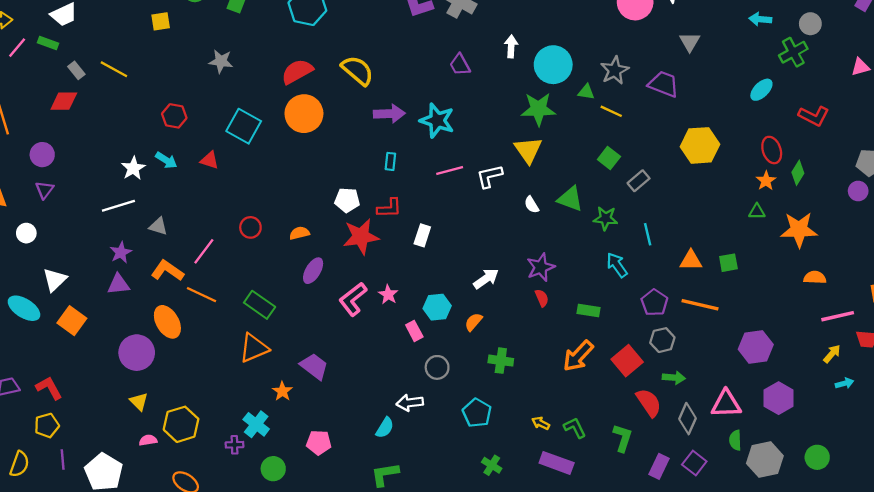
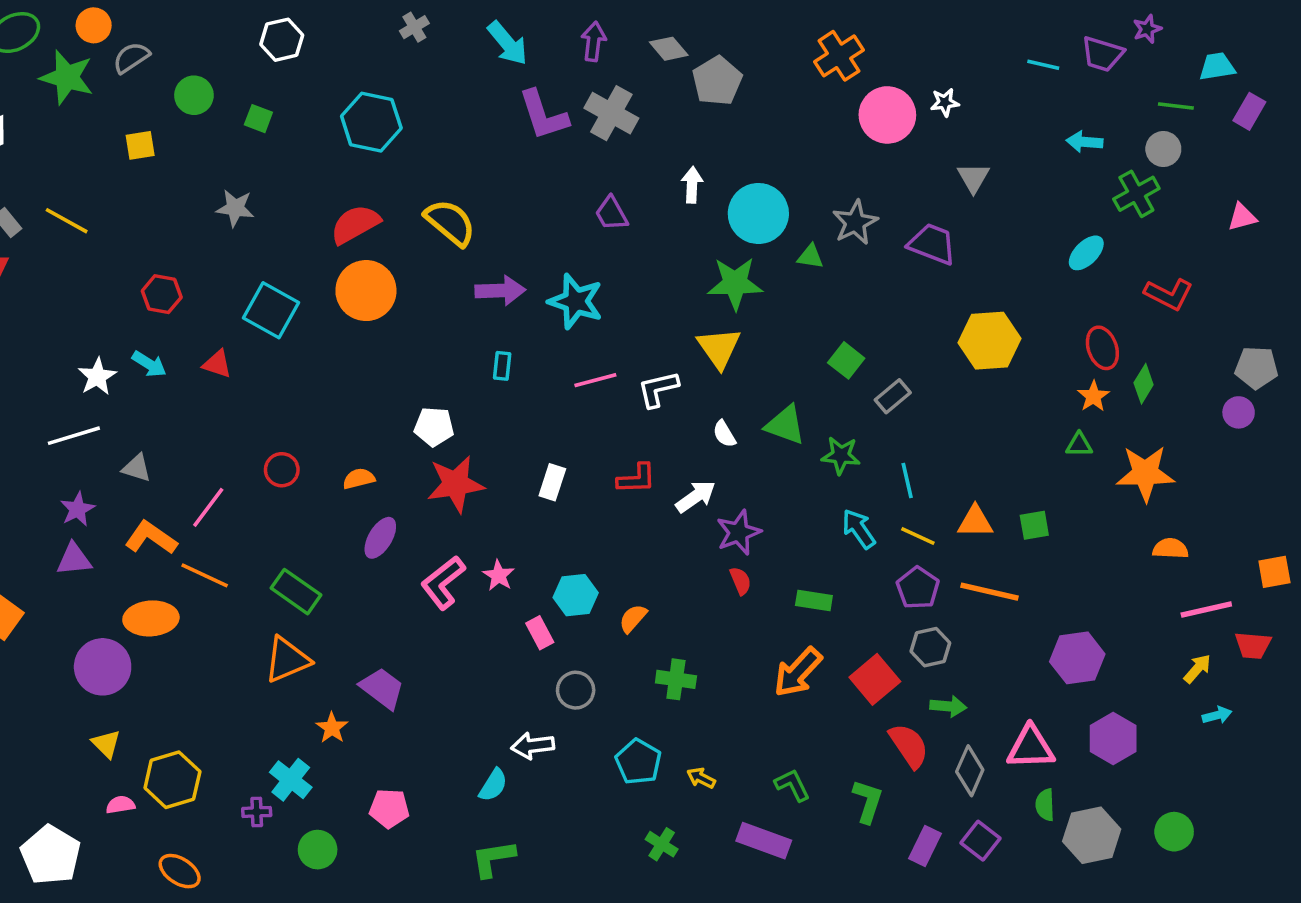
yellow line: (611, 111) -> (918, 536), moved
red L-shape: (389, 208) -> (637, 479), moved
white arrow: (486, 279) -> (696, 497), moved
orange ellipse: (167, 322) -> (151, 618), turned -64
yellow arrow: (541, 423) -> (701, 778), moved

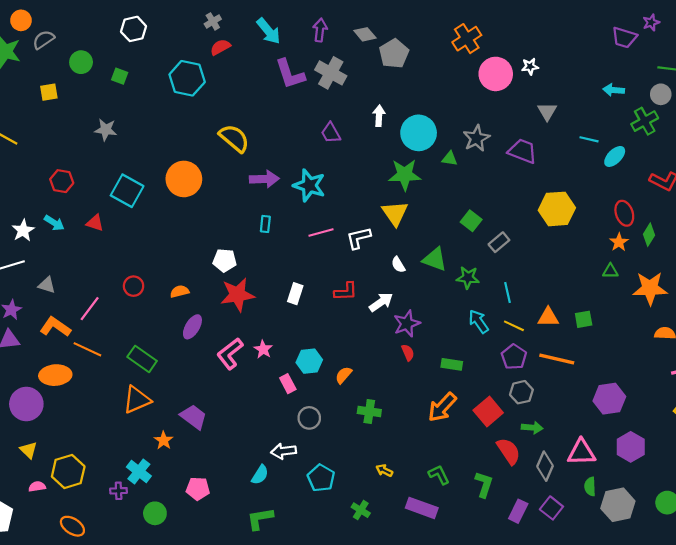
cyan line: (1043, 65) -> (589, 139), moved
red semicircle: (355, 224) -> (220, 47), moved, size x0.7
cyan pentagon: (638, 762) -> (321, 478), moved

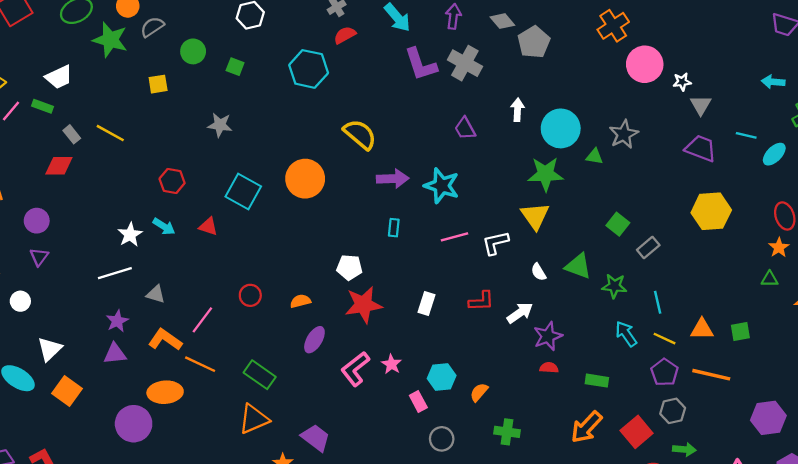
white star: (530, 66) -> (682, 82), moved
purple trapezoid: (523, 151) -> (701, 148), moved
red semicircle: (408, 353) -> (549, 368), turned -63

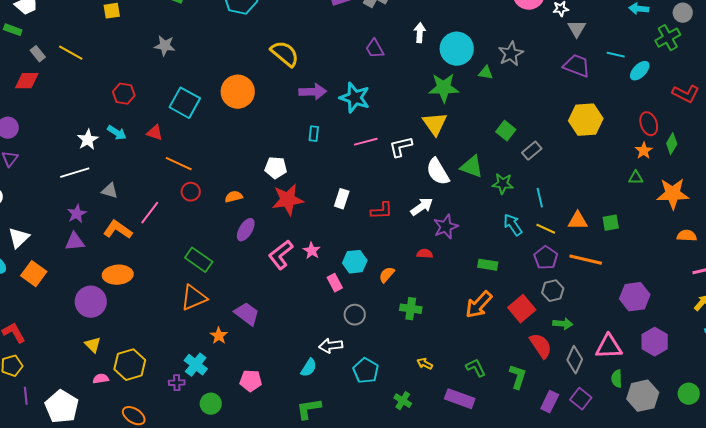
white semicircle: (539, 272) -> (438, 172), size x1.8
red L-shape: (481, 301) -> (382, 211), moved
orange line: (200, 364) -> (179, 164), moved
red semicircle: (549, 368) -> (425, 254), moved

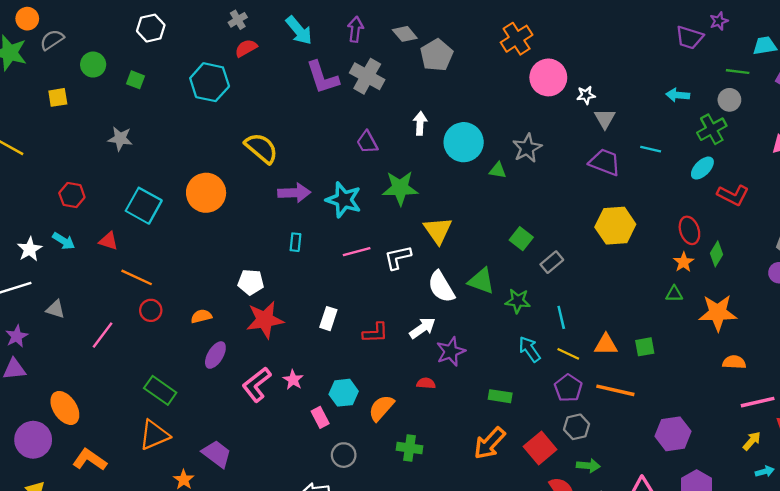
cyan ellipse: (640, 71) -> (702, 168), moved
green star: (444, 88) -> (400, 188), moved
orange L-shape: (118, 230) -> (90, 460), moved
orange ellipse: (118, 275) -> (65, 408), turned 60
orange semicircle: (387, 275) -> (381, 408), size x1.4

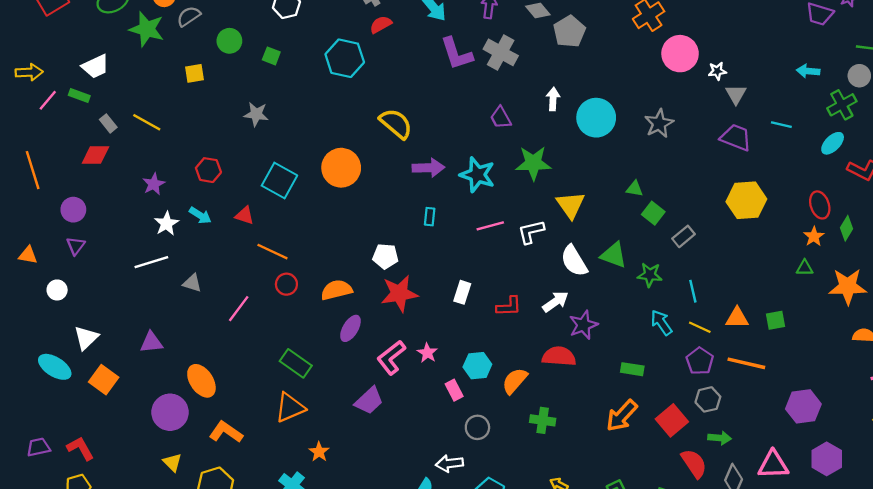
green triangle: (498, 170) -> (635, 189), moved
orange semicircle: (201, 316) -> (337, 290), size x1.5
purple star: (17, 336) -> (154, 184), moved
red semicircle: (426, 383) -> (559, 356), size x1.8
purple trapezoid: (217, 454) -> (369, 401), moved, turned 100

